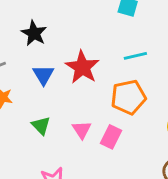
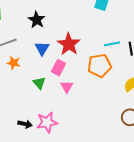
cyan line: (135, 56) -> (112, 44), moved
pink rectangle: (111, 137) -> (58, 68), moved

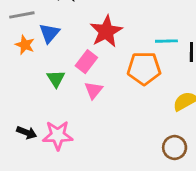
blue triangle: (42, 48) -> (49, 33), moved

